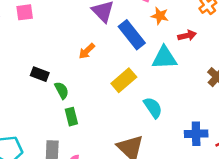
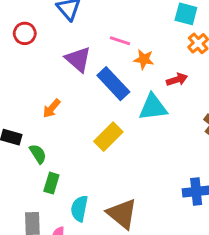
orange arrow: (87, 51) -> (52, 108), moved
cyan semicircle: (153, 108) -> (79, 209), moved, turned -130
green rectangle: (71, 117) -> (51, 183), turned 36

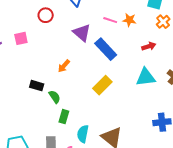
orange star: (144, 59) -> (129, 20), moved
cyan triangle: (153, 107) -> (146, 77), moved

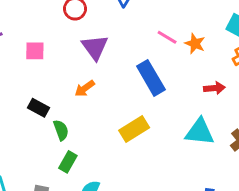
purple triangle: (82, 33) -> (95, 47), moved
pink square: (21, 38) -> (35, 51), moved

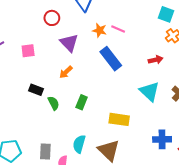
orange star: (195, 44) -> (100, 30), moved
yellow rectangle: (134, 129) -> (119, 119), moved, turned 48
cyan triangle: (200, 132) -> (149, 91), turned 45
green rectangle: (68, 162) -> (82, 102), moved

